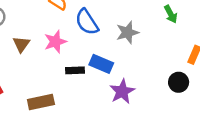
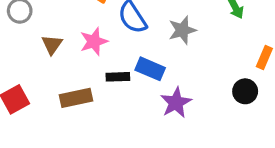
brown rectangle: (41, 102) -> (76, 98), moved

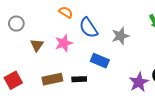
black rectangle: (118, 77) -> (79, 79), moved
purple star: (176, 103) -> (139, 82), moved

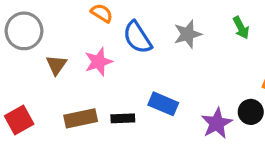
gray circle: (16, 24) -> (24, 31), size x1.5
gray star: (120, 36) -> (188, 34), moved
blue rectangle: (100, 61) -> (163, 104), moved

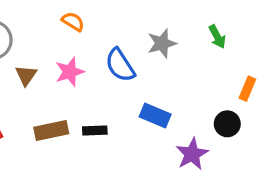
blue semicircle: (137, 37) -> (120, 65), moved
blue rectangle: (163, 104) -> (155, 115), moved
purple star: (217, 123) -> (192, 154), moved

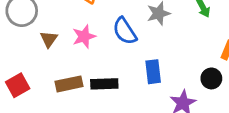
blue rectangle: (155, 115) -> (153, 72), turned 60
black rectangle: (95, 131) -> (104, 84), size x1.4

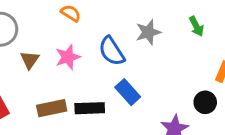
blue rectangle: (153, 72) -> (128, 92), moved, turned -35

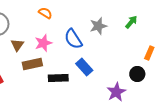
green arrow: (196, 26) -> (131, 22), turned -112
brown rectangle: (52, 108) -> (32, 64), moved

